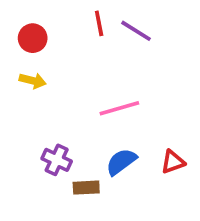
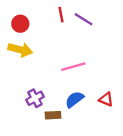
yellow arrow: (33, 81) -> (20, 50), size x1.5
purple cross: (57, 160) -> (35, 98), turned 36
red triangle: (173, 162) -> (106, 99), turned 42

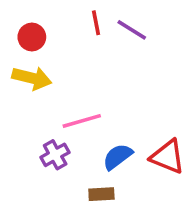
pink line: (73, 67) -> (82, 121), moved
red triangle: (106, 99) -> (168, 157), size x1.5
brown rectangle: (53, 115) -> (101, 194), moved

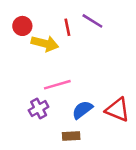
red line: (96, 23) -> (67, 27), moved
yellow arrow: (32, 78) -> (45, 43), moved

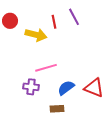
purple line: (92, 21) -> (74, 17), turned 30
red circle: (22, 26) -> (10, 21), moved
purple cross: (39, 109) -> (31, 87), turned 35

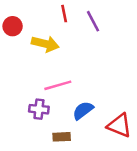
red line: (54, 22) -> (64, 14), moved
red triangle: (94, 88) -> (119, 126), moved
brown rectangle: (57, 109) -> (62, 137), moved

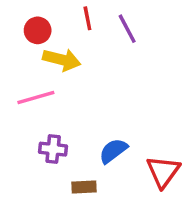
red circle: (13, 26) -> (38, 30), moved
pink line: (58, 85) -> (36, 97), moved
red triangle: (119, 126) -> (163, 171), turned 44

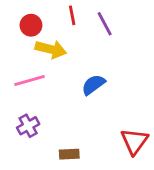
purple cross: (53, 149) -> (28, 126), moved, turned -35
blue semicircle: (113, 151) -> (93, 85), moved

